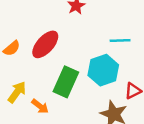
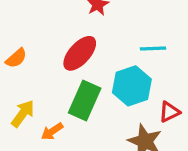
red ellipse: (45, 44) -> (80, 53), moved
orange arrow: (40, 106) -> (52, 131), turned 108

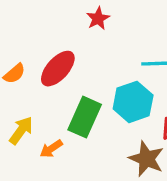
red ellipse: (80, 53) -> (58, 69), moved

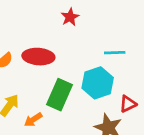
red ellipse: (58, 69) -> (38, 57), turned 52

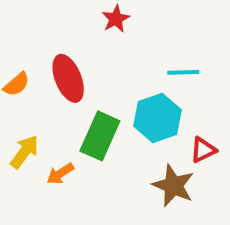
red ellipse: (38, 57) -> (68, 78), turned 64

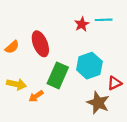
red star: (116, 19) -> (82, 24), moved
cyan line: (183, 72) -> (104, 20), moved
yellow arrow: (24, 152) -> (16, 84), turned 66

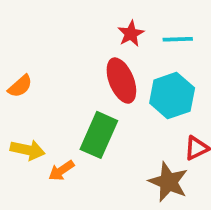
red star: (82, 24) -> (131, 34), moved
red ellipse: (40, 44) -> (121, 81), moved
cyan hexagon: (89, 66) -> (172, 96), moved

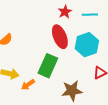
brown star: (168, 182) -> (72, 91), moved, turned -30

